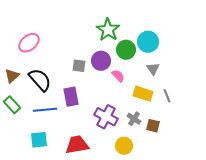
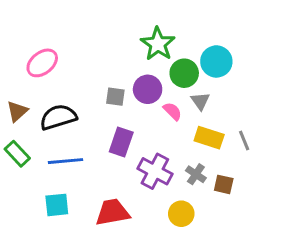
gray triangle: (153, 69) -> (200, 101), moved
black semicircle: (40, 80) -> (58, 117), turned -65
purple rectangle: (71, 97) -> (121, 142), moved, turned 30

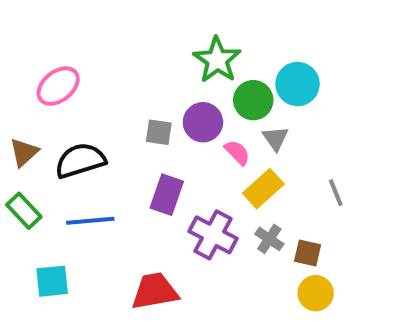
yellow rectangle: (209, 138) -> (263, 189), moved, turned -60
cyan square: (57, 205) -> (52, 281), moved
yellow circle: (181, 214) -> (316, 293), moved

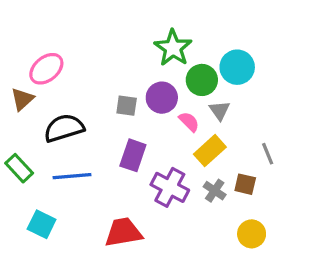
brown triangle: (24, 152) -> (22, 99), moved
brown square: (308, 253) -> (245, 184), moved
cyan square: (52, 281) -> (42, 224), turned 32

